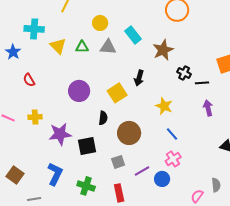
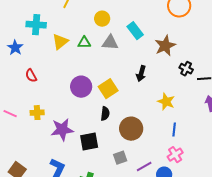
yellow triangle: (58, 46) -> (60, 42), turned 36
yellow square: (117, 93) -> (108, 89), moved
blue line: (172, 134) -> (174, 130), turned 48

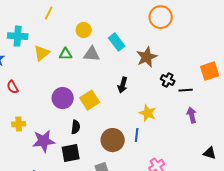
black semicircle: (105, 114) -> (76, 127), moved
blue line: (174, 130) -> (137, 135), moved

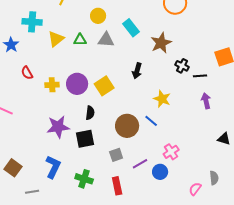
yellow cross: (19, 124) -> (52, 85), moved
blue line: (137, 135) -> (151, 121), turned -56

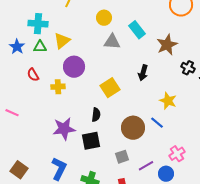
green triangle: (80, 40) -> (40, 47), moved
purple circle: (77, 84) -> (74, 67), moved

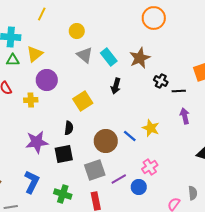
cyan rectangle: (137, 30) -> (109, 57), moved
gray triangle: (112, 42) -> (85, 55), turned 36
yellow star: (168, 101) -> (151, 128), moved
gray square: (122, 157) -> (95, 170), size x1.5

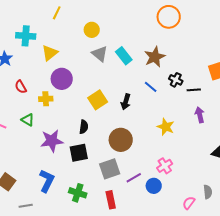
green triangle: (13, 60) -> (28, 120), moved, turned 32
black arrow: (116, 86) -> (126, 102), moved
blue line: (130, 136) -> (151, 87), moved

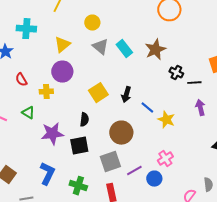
yellow triangle: (50, 53) -> (62, 45), moved
blue line: (151, 87) -> (147, 108), moved

